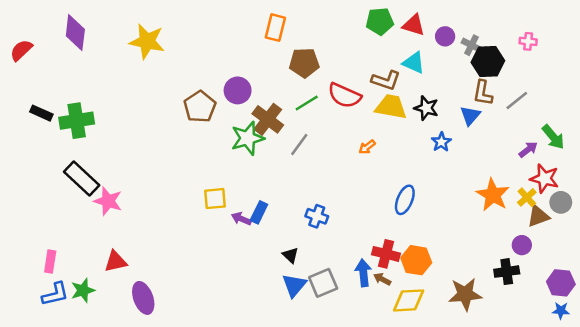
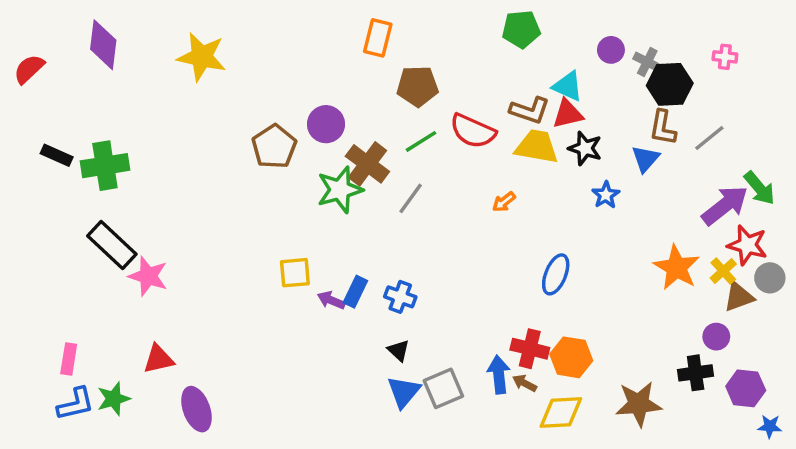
red triangle: (414, 25) -> (568, 114), moved, turned -30
purple arrow: (528, 150) -> (725, 205), size x1.8
blue cross: (317, 216) -> (400, 297), moved
purple hexagon: (561, 283) -> (746, 388), moved

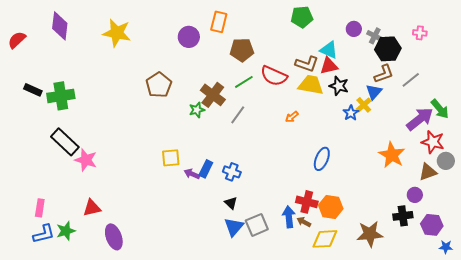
purple circle: (326, 124) -> (189, 37), moved
brown L-shape: (663, 128) -> (384, 74), turned -120
green star: (340, 190) -> (197, 110), size x0.6
yellow cross: (723, 271) -> (364, 105), moved

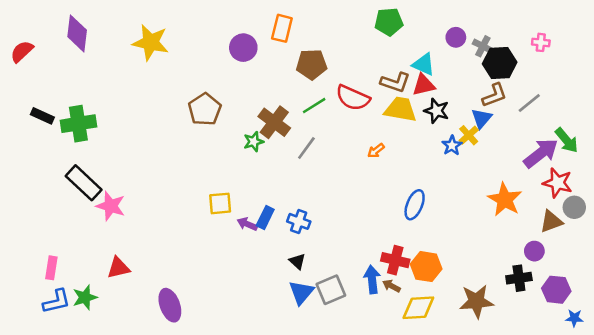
purple ellipse: (114, 237) -> (170, 305), moved

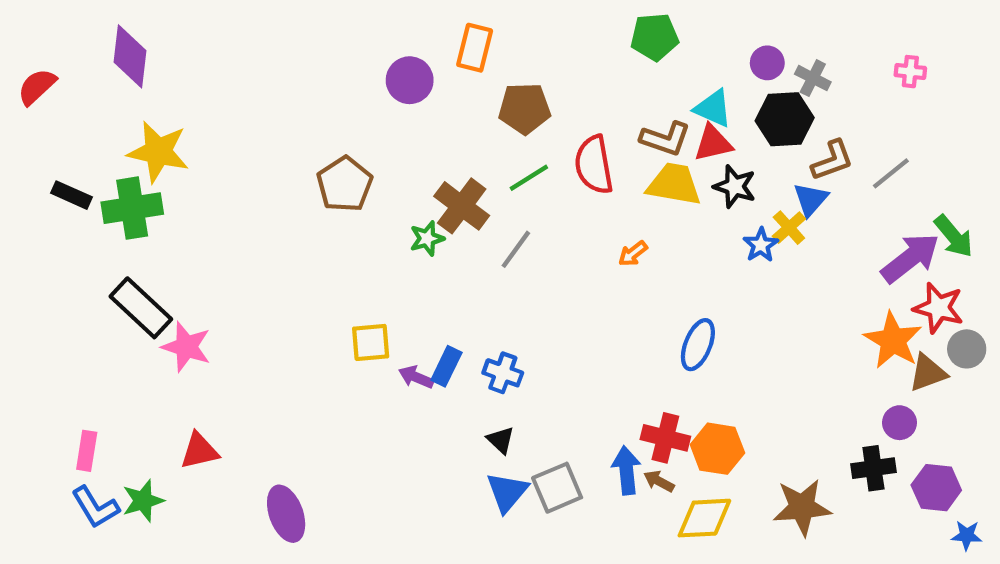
yellow star: (151, 42) -> (158, 152), moved
black hexagon: (500, 63) -> (785, 119), moved
red semicircle: (353, 98) -> (594, 165), turned 56
orange star: (505, 200) -> (893, 340), moved
blue L-shape: (57, 301) -> (95, 507), turned 72

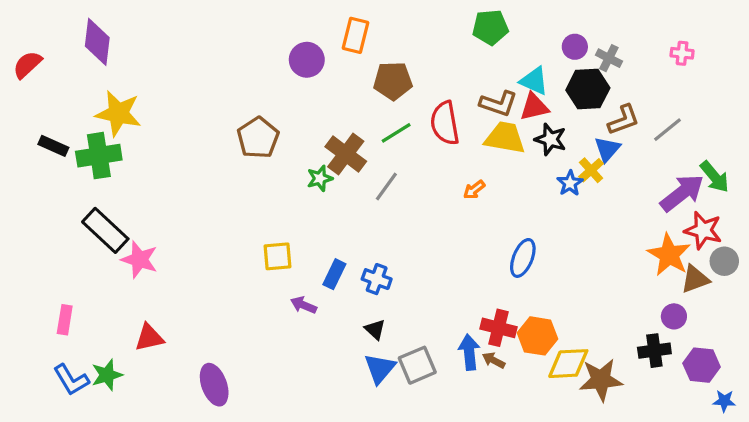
purple arrow: (416, 377) -> (304, 305), moved
pink rectangle: (87, 451) -> (65, 320), moved
yellow diamond: (704, 518) -> (568, 364), moved

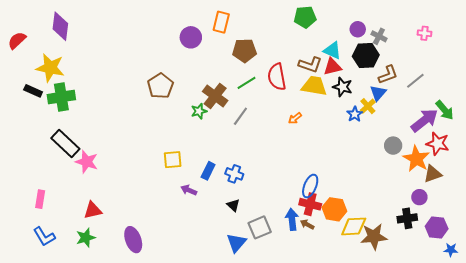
yellow star: (118, 113) -> (50, 68), moved
blue ellipse: (523, 258) -> (310, 186), moved
gray circle: (724, 261) -> (393, 146), moved
blue triangle: (380, 368) -> (236, 243), moved
green star: (107, 375) -> (86, 238), moved

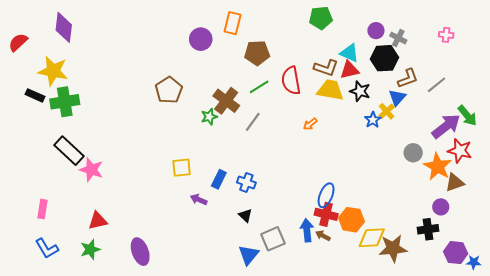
purple hexagon: (437, 227) -> (456, 253), moved

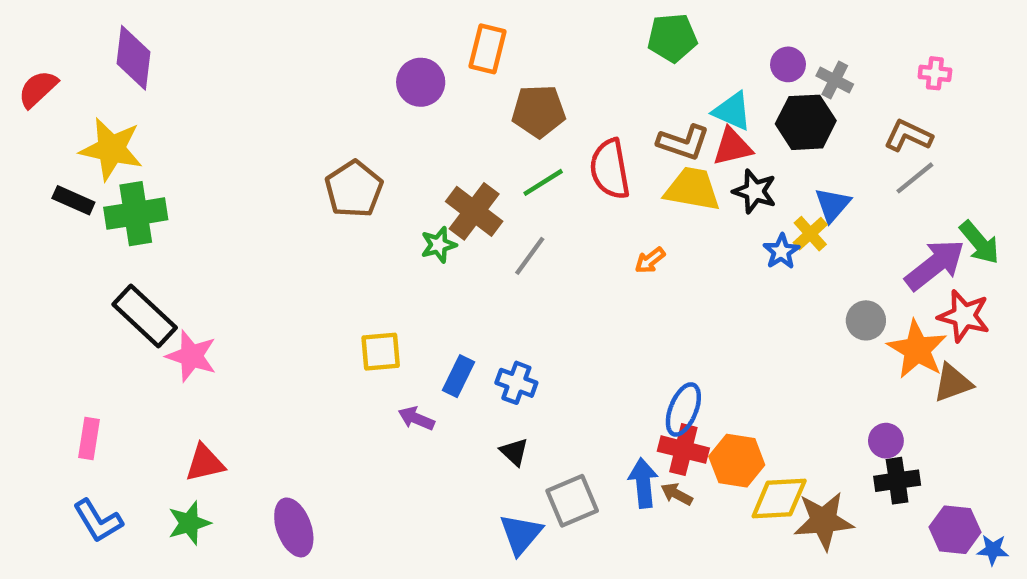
brown L-shape: (408, 78) -> (908, 136), moved, turned -135
purple circle: (441, 207) -> (886, 441), moved

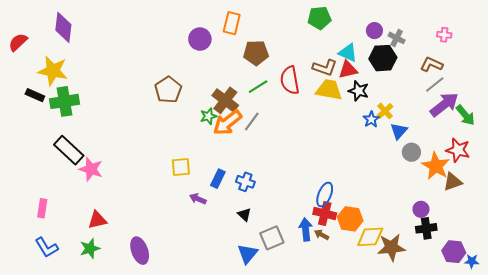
blue triangle: (833, 205) -> (399, 131), moved
orange arrow: (650, 260) -> (227, 123), moved, size x2.0
purple arrow: (935, 265) -> (444, 105), moved

